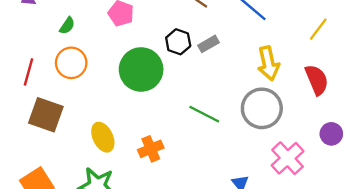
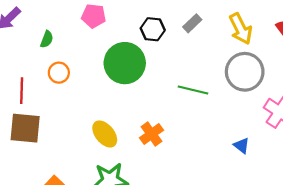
gray rectangle: (209, 44) -> (192, 23), moved
orange circle: (71, 63) -> (59, 73), size x0.7
brown square: (46, 115) -> (25, 128), moved

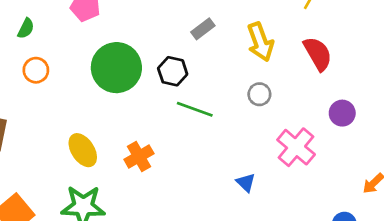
black hexagon: (153, 29) -> (173, 71), moved
gray circle: (245, 72) -> (259, 94), size x0.5

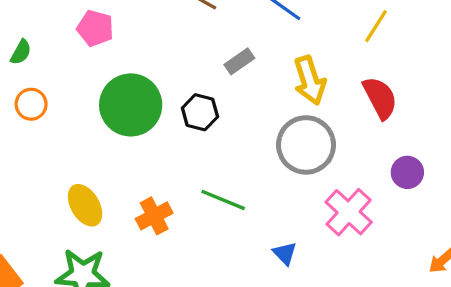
gray circle: (259, 94) -> (306, 145), size x2.0
green line: (195, 109) -> (223, 200), moved

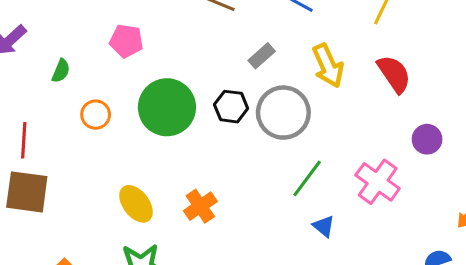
orange circle: (31, 104) -> (96, 115), moved
gray circle: (306, 145) -> (283, 113), moved
green line: (223, 200) -> (307, 178), moved, turned -69

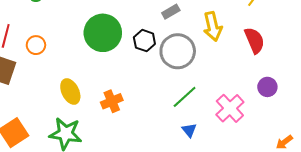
orange circle: (96, 115) -> (36, 45), moved

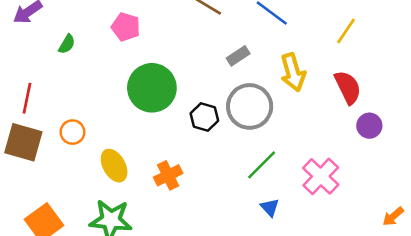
black hexagon: (144, 41) -> (204, 117), moved
orange circle: (36, 45) -> (72, 132), moved
purple circle: (267, 87) -> (369, 126), moved

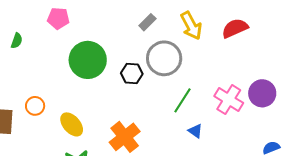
red semicircle: (348, 87) -> (235, 28), turned -76
purple circle: (369, 126) -> (262, 93), moved, size x1.4
orange cross: (168, 175) -> (125, 137), moved, size x1.4

